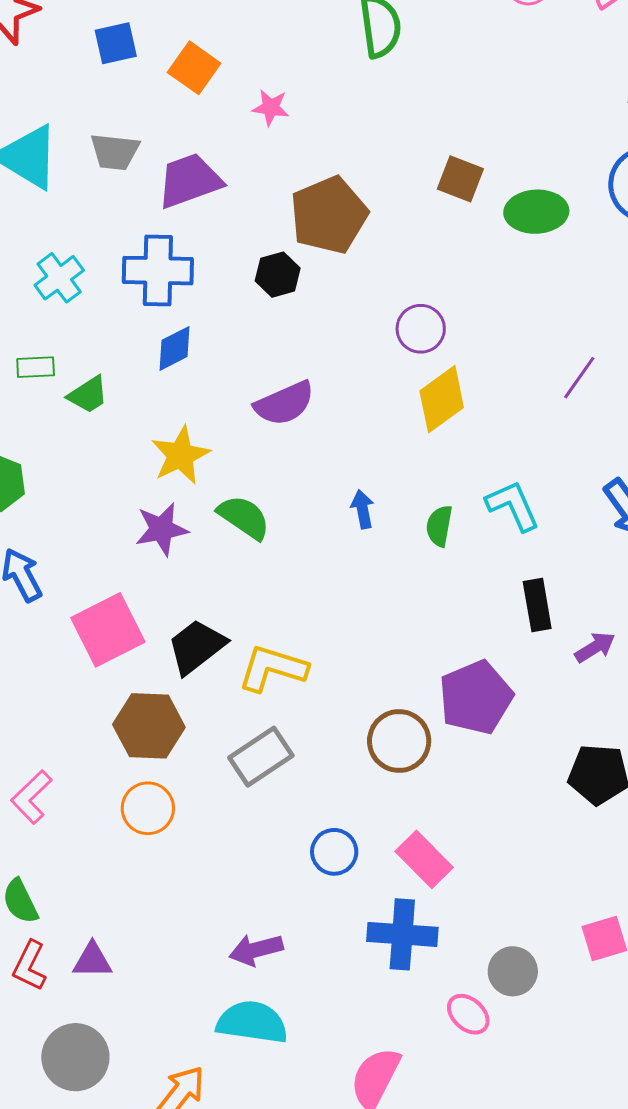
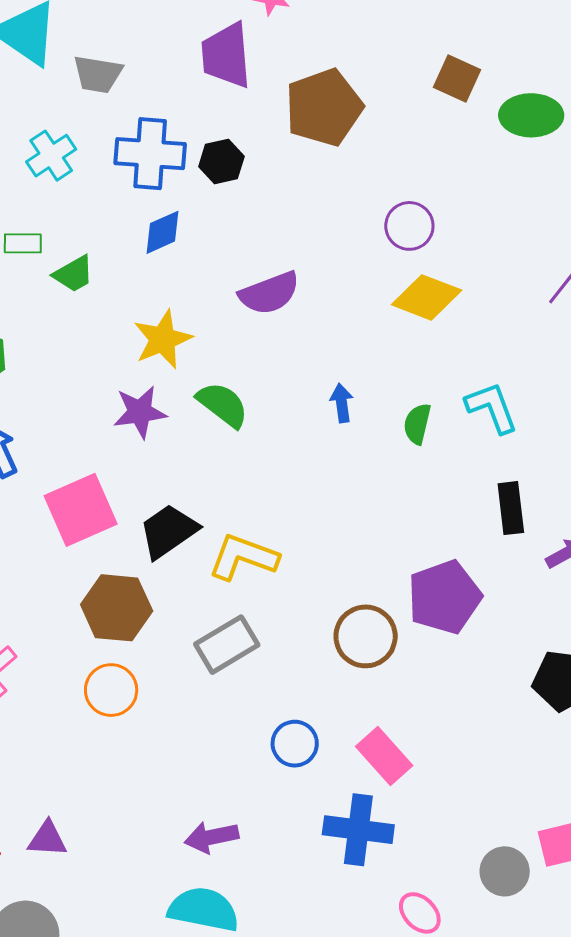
gray trapezoid: (115, 152) -> (98, 74), moved
purple trapezoid: (189, 181) -> (226, 55), moved, turned -78
black hexagon: (278, 275) -> (221, 162), moved
yellow diamond: (442, 399) -> (427, 297), turned 54
gray circle: (513, 971) -> (505, 871), moved

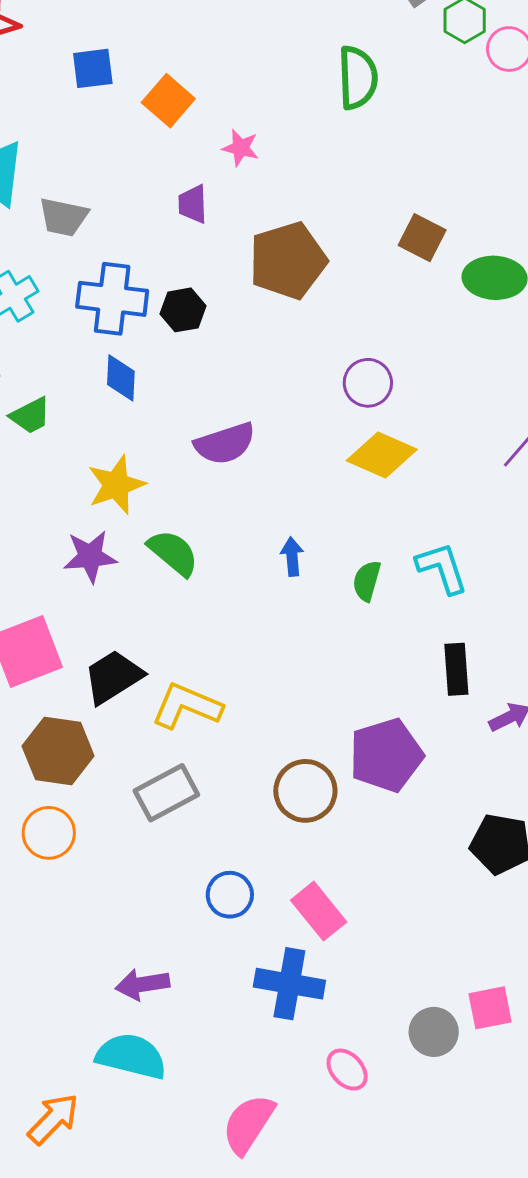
purple trapezoid: (226, 55) -> (193, 204), size x0.6
blue diamond: (162, 232) -> (121, 378), turned -66

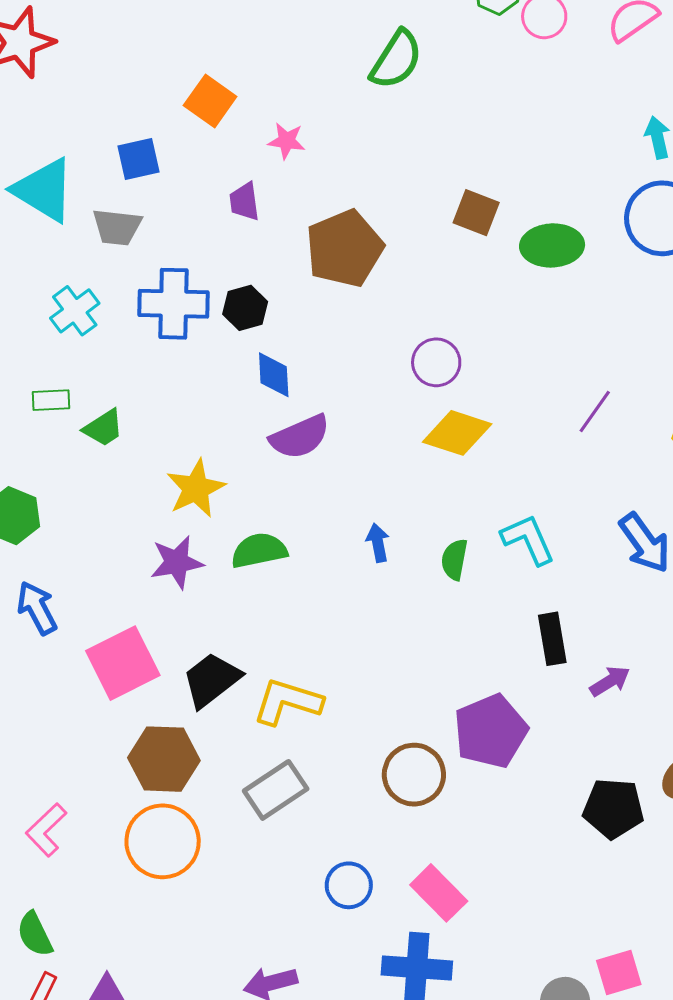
blue square: (93, 68) -> (139, 159), moved
green semicircle: (358, 78) -> (396, 60), turned 40
blue diamond: (121, 378) -> (274, 375), moved
green semicircle: (173, 553) -> (259, 551), turned -46
orange circle: (49, 833) -> (163, 841), size x1.4

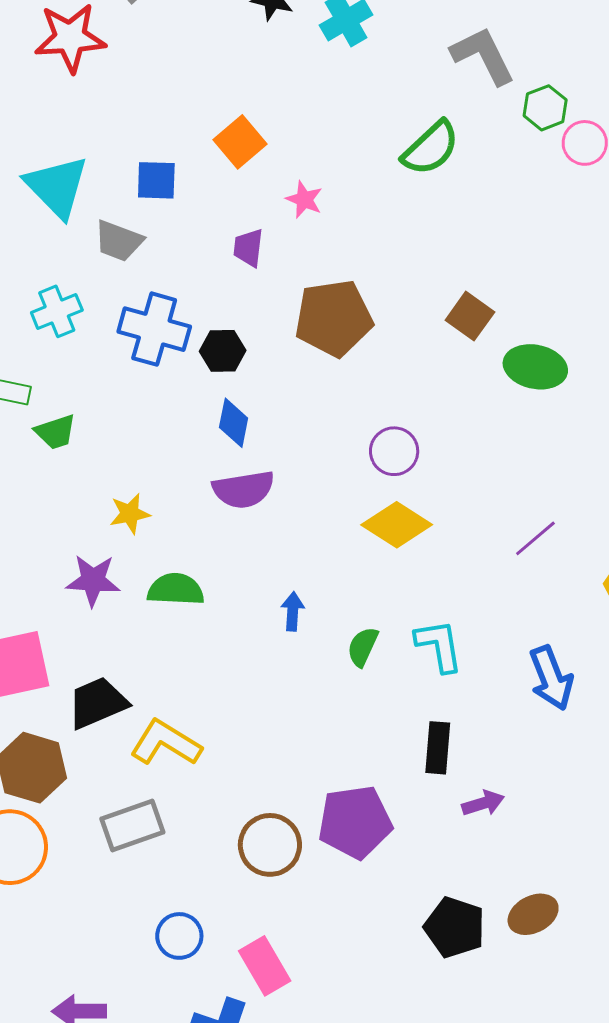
yellow star: (196, 488) -> (130, 514), size x0.7

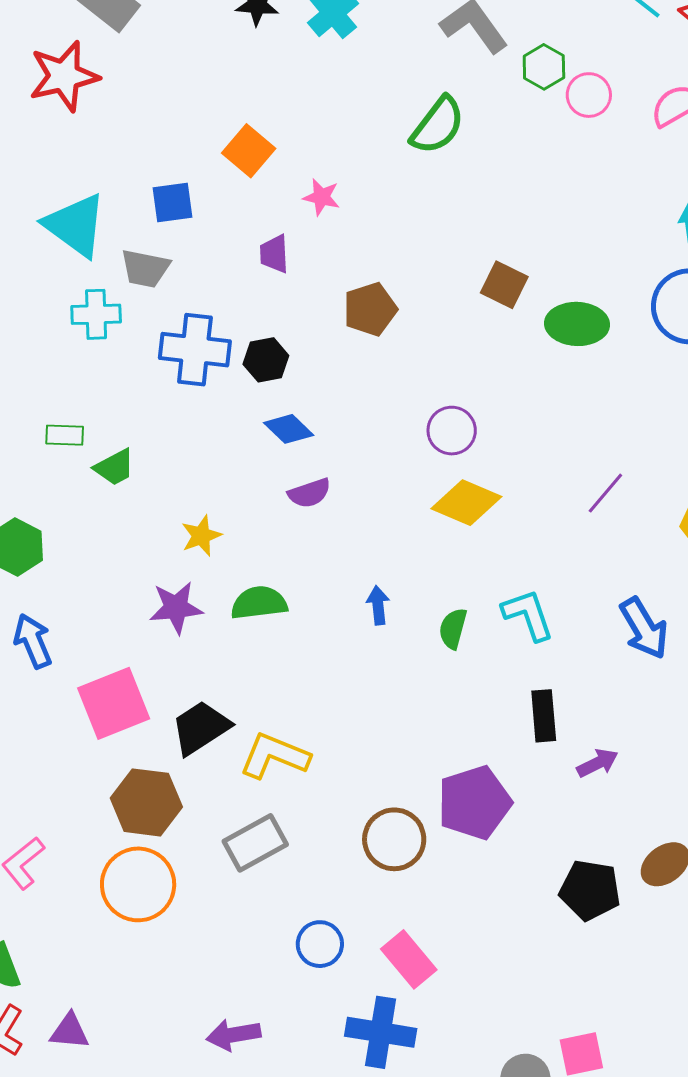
cyan cross: (57, 311) -> (96, 314), moved, turned 30
brown pentagon: (334, 318) -> (370, 309), size x0.7
blue diamond: (234, 423) -> (289, 429), turned -48
purple semicircle: (243, 489) -> (309, 493), size x0.7

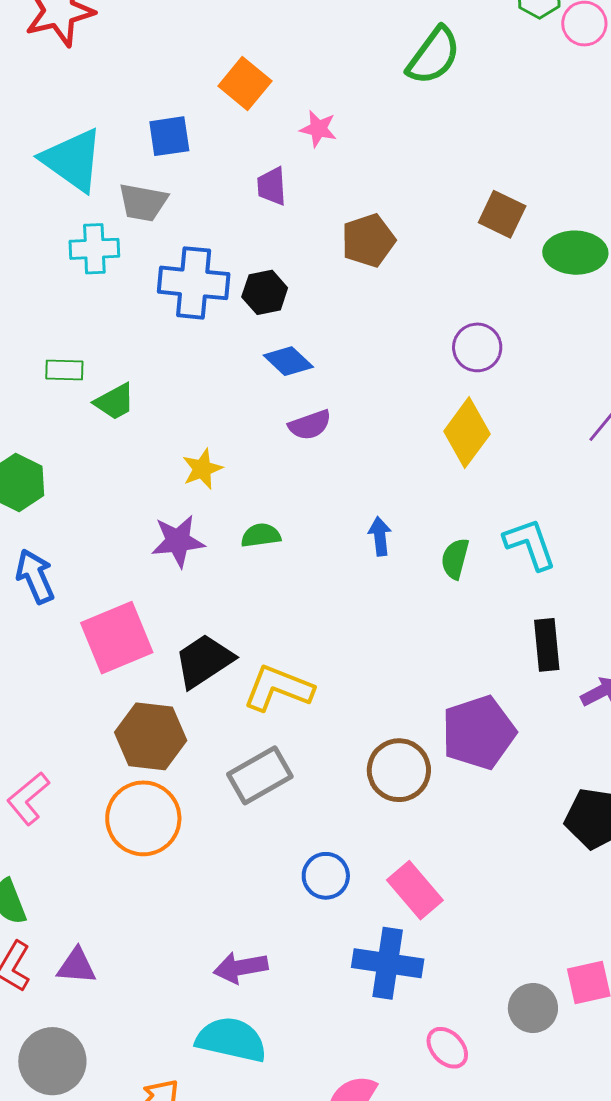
purple circle: (452, 431) -> (477, 347), moved
yellow diamond: (466, 503) -> (467, 433), turned -76
green semicircle: (259, 603) -> (261, 535), size x0.7

